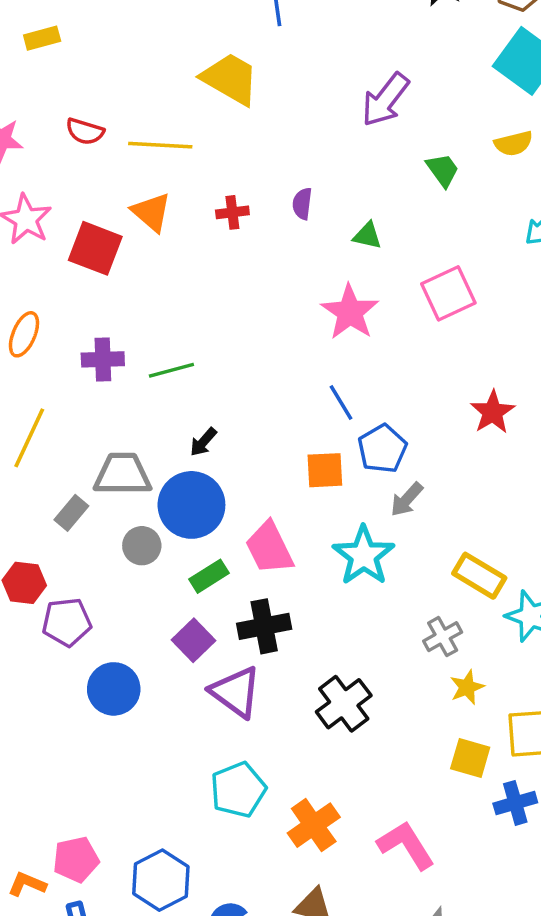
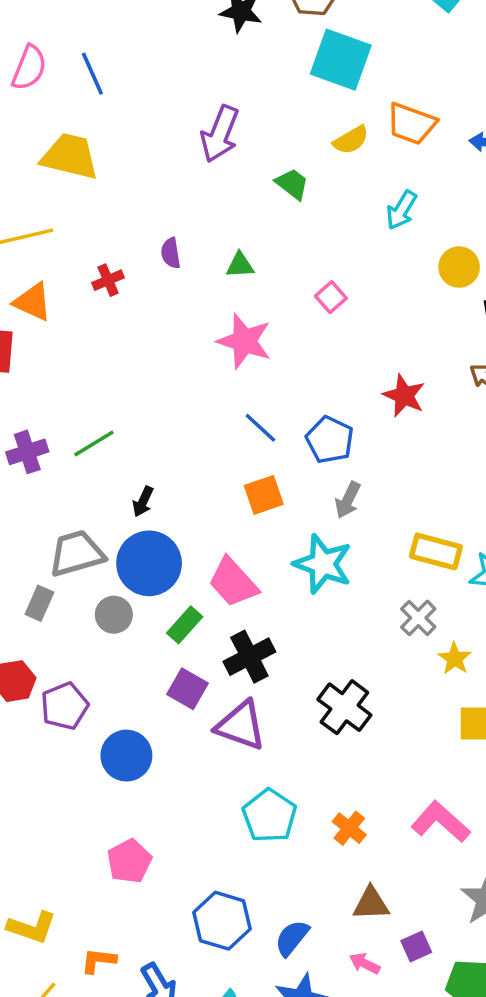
pink square: (448, 293) -> (331, 297), size x0.6
blue pentagon: (382, 449) -> (330, 440), moved
orange cross: (314, 825) -> (349, 828), size x0.7
pink pentagon: (76, 859) -> (129, 861), moved

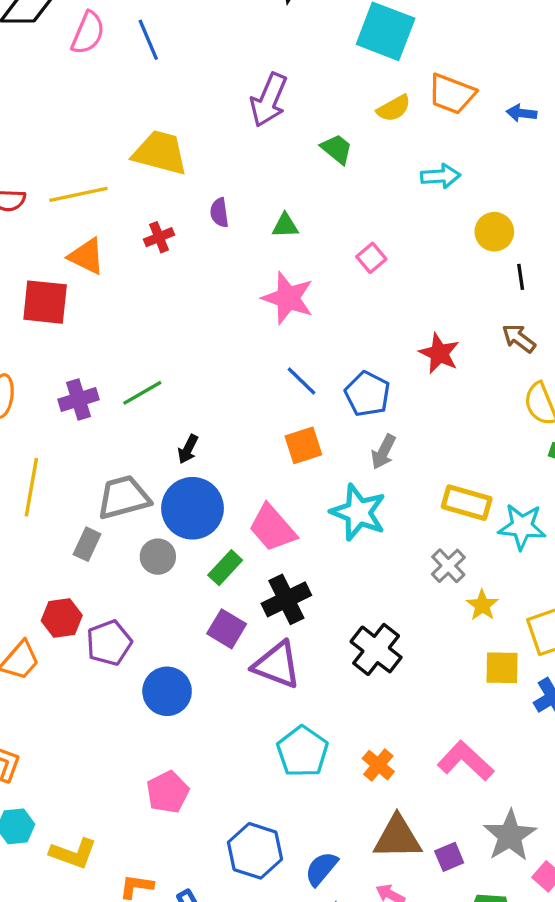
yellow trapezoid: (70, 156) -> (160, 153), moved
cyan arrow: (401, 210) -> (440, 176), turned -126
brown triangle: (371, 904) -> (398, 837), size x1.4
purple square: (416, 947) -> (449, 857), moved

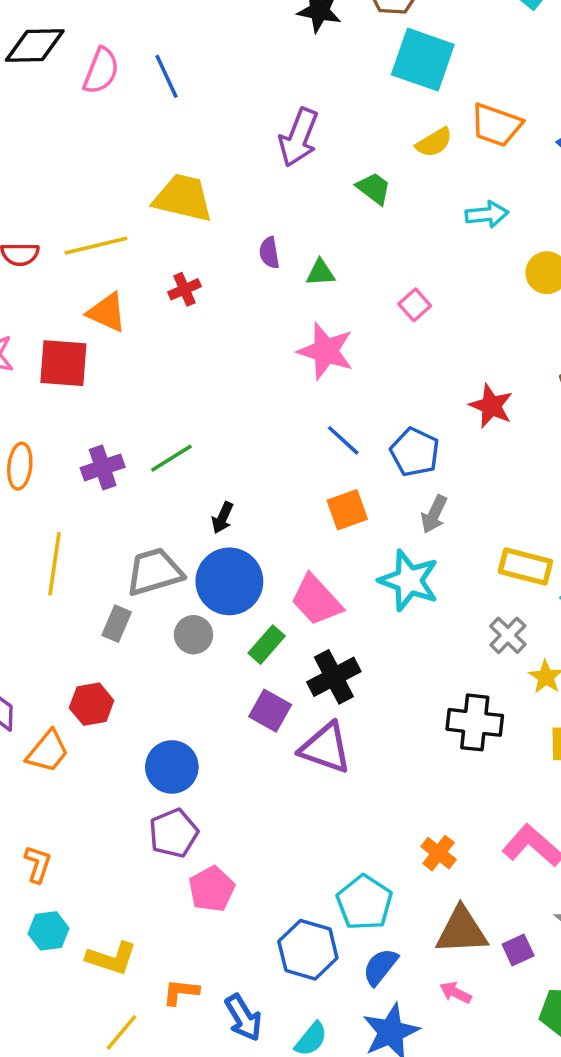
purple semicircle: (219, 213) -> (269, 253), moved
purple pentagon: (109, 643) -> (174, 833), moved
black cross: (376, 649) -> (475, 722), moved, turned -30
blue circle: (167, 691) -> (172, 767), moved
cyan pentagon: (302, 752) -> (364, 903), moved

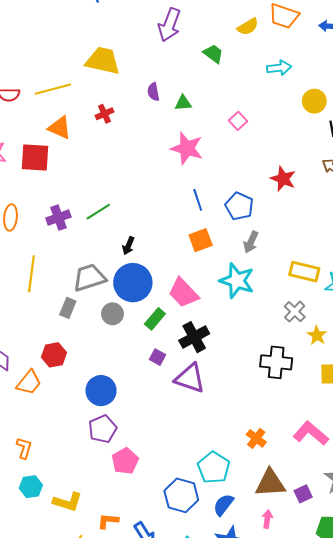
blue line: (343, 440) -> (198, 200), turned 30
purple square: (270, 711) -> (158, 357), size x0.7
pink arrow: (456, 993) -> (267, 519), turned 72

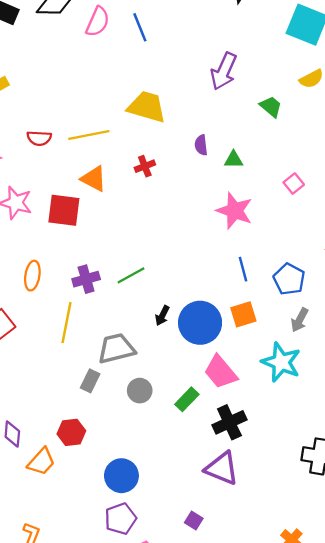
yellow line: (31, 274) -> (67, 323), moved
blue circle: (133, 283) -> (200, 323), moved
purple square: (158, 357) -> (194, 521), moved

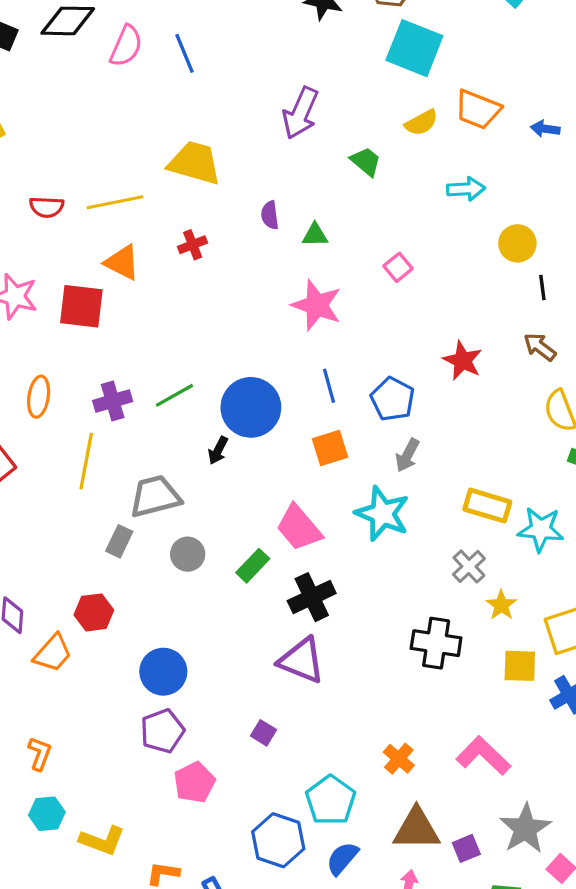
blue circle: (200, 323) -> (251, 407), moved

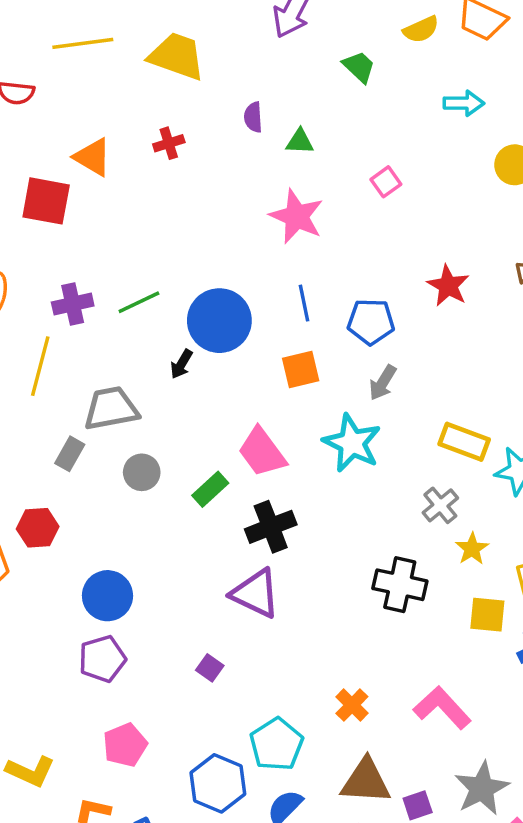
yellow line: (115, 202) -> (83, 43), moved
blue pentagon: (393, 399) -> (371, 322), turned -30
pink pentagon: (194, 782) -> (125, 745), moved

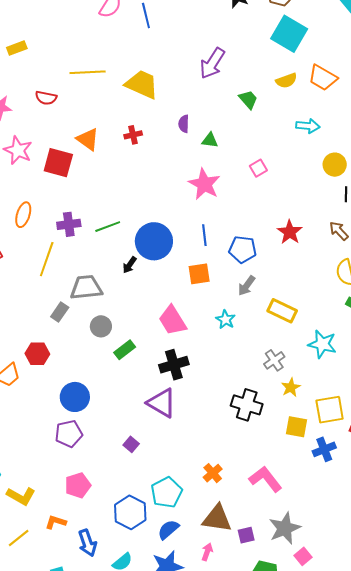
yellow rectangle: (464, 442) -> (282, 311), moved
cyan star: (352, 443) -> (226, 320), size x0.6
green rectangle: (210, 489) -> (125, 350), moved

